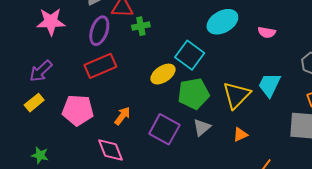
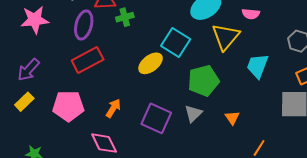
green pentagon: (193, 94) -> (203, 81), moved
yellow triangle: (236, 95) -> (226, 37), moved
orange triangle: (240, 135) -> (232, 118), turned -35

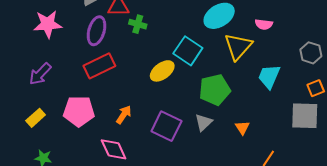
green cross: (125, 17) -> (138, 24), turned 30
yellow rectangle: (24, 102) -> (36, 118), moved

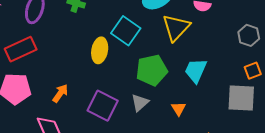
red rectangle: (99, 66) -> (21, 49), moved
yellow ellipse: (162, 71) -> (100, 50), turned -45
cyan trapezoid: (269, 76) -> (196, 71), moved

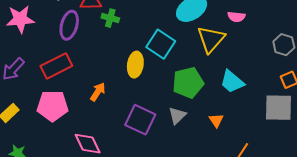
cyan trapezoid: (196, 71) -> (232, 82), turned -72
orange arrow: (60, 93) -> (98, 92), moved

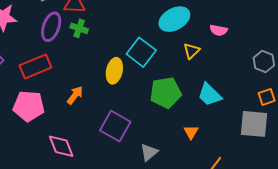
green cross: (110, 18) -> (79, 28), moved
yellow triangle: (211, 39) -> (192, 51), size x0.6
gray triangle: (177, 115) -> (149, 152), moved

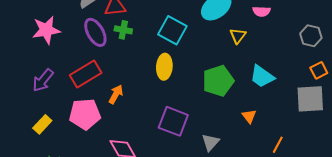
purple ellipse: (51, 27) -> (95, 32), turned -40
cyan square: (141, 52) -> (172, 30), moved
orange arrow: (75, 95) -> (116, 94), moved

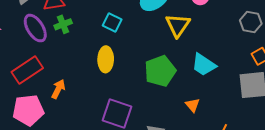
green cross: (123, 30) -> (63, 24), turned -30
cyan square: (172, 30) -> (112, 23), size x0.7
yellow triangle: (238, 36) -> (178, 25), size x1.5

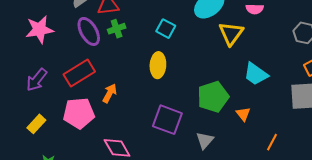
green pentagon: (160, 71) -> (213, 97), moved

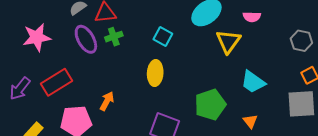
red rectangle: (79, 73) -> (57, 82), moved
purple arrow: (37, 80) -> (20, 89), moved
orange triangle: (243, 114) -> (250, 121), moved

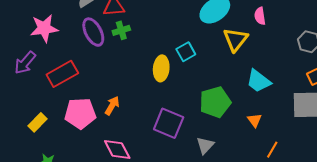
pink semicircle: (252, 17) -> (260, 16), turned 78
cyan square: (163, 36) -> (186, 52), moved, turned 30
purple arrow: (20, 89) -> (25, 63), moved
orange arrow: (107, 101) -> (112, 106), moved

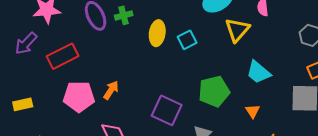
yellow ellipse: (161, 68) -> (157, 33), moved
yellow rectangle: (37, 122) -> (23, 104), moved, turned 30

